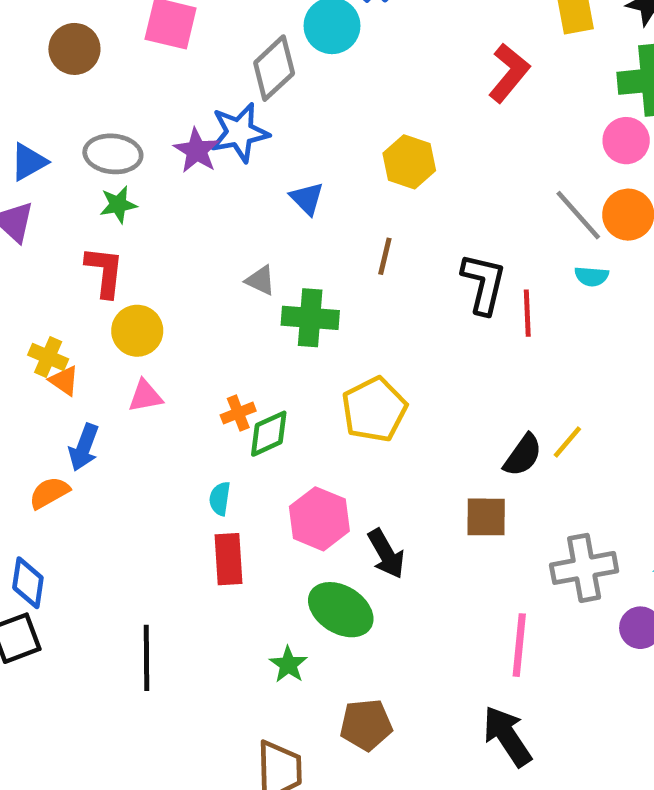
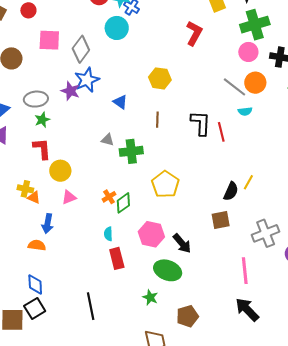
gray diamond: (274, 68) -> (81, 49), moved
orange semicircle: (49, 493) -> (37, 245), turned 48

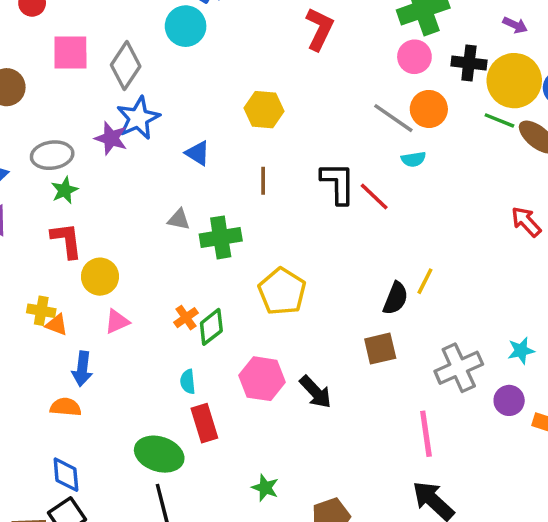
red line: (221, 132) -> (374, 196), turned -30
green ellipse: (168, 270) -> (159, 454), moved

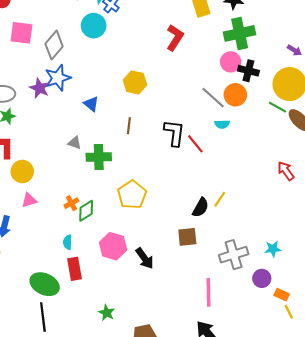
black cross: (469, 63) -> (248, 71), moved

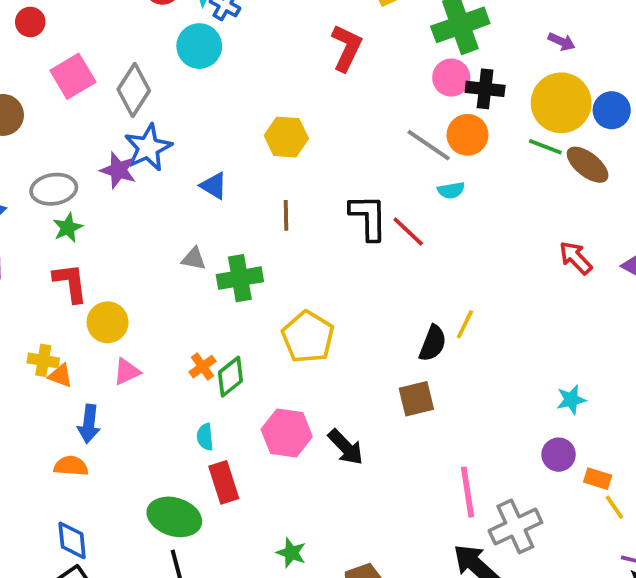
pink square: (21, 33) -> (73, 76), turned -30
gray cross: (234, 255) -> (515, 526), moved

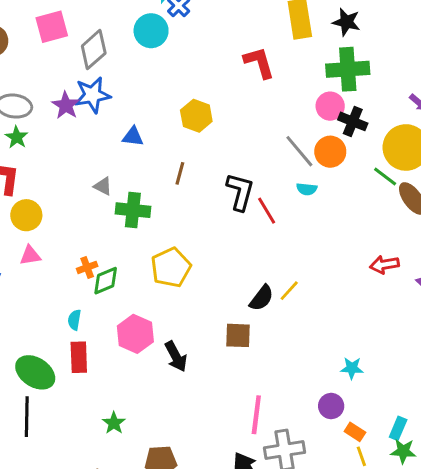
red L-shape: (347, 48) -> (259, 63), turned -57
blue triangle: (214, 186) -> (133, 137), turned -40
green star: (68, 228) -> (17, 137), turned -30
red arrow: (576, 258) -> (384, 265), turned -72

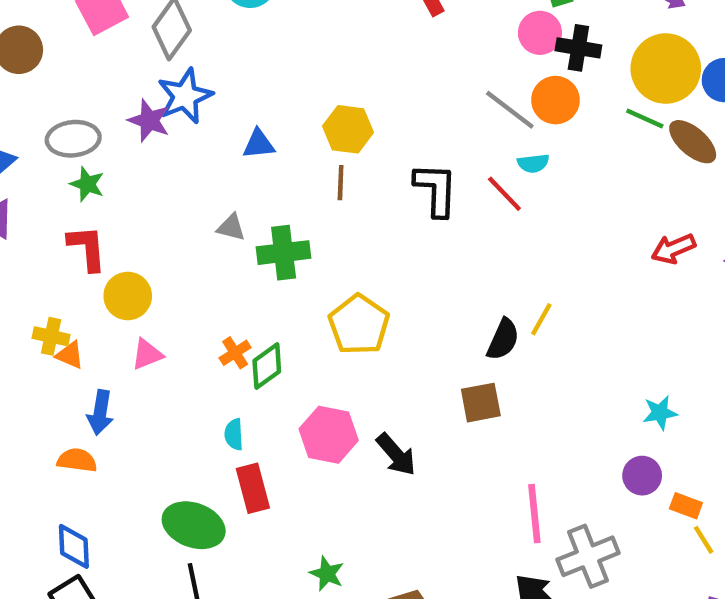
yellow hexagon: (196, 116) -> (348, 129), moved
red line: (267, 211) -> (504, 194), moved

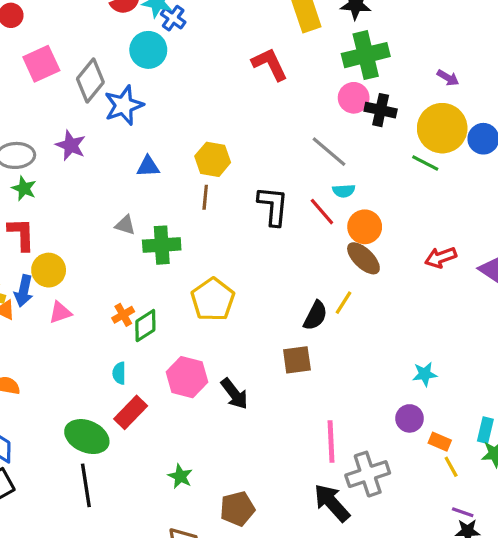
blue star: (185, 96) -> (124, 105), moved
orange circle: (555, 100) -> (365, 227), moved
brown ellipse: (693, 142) -> (363, 258), moved
blue arrow: (100, 412) -> (24, 291), moved
red rectangle: (253, 488) -> (131, 412), turned 56

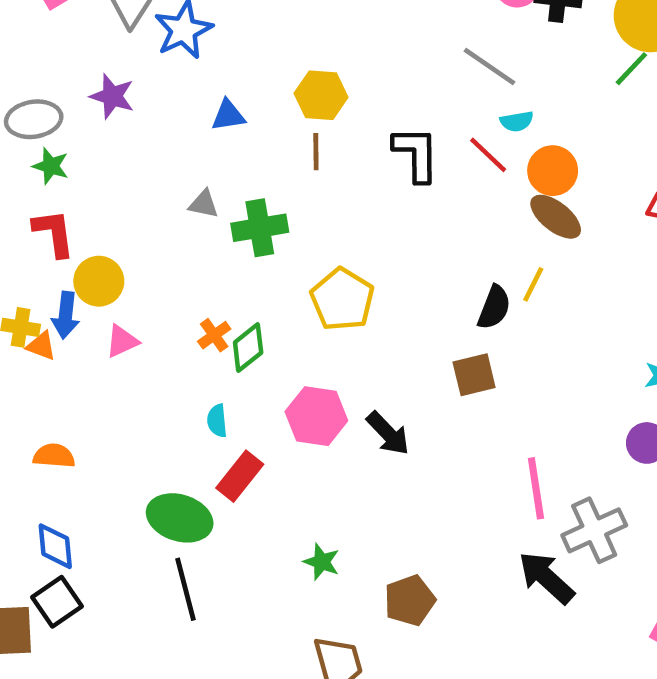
green line: (425, 163) -> (631, 69), turned -68

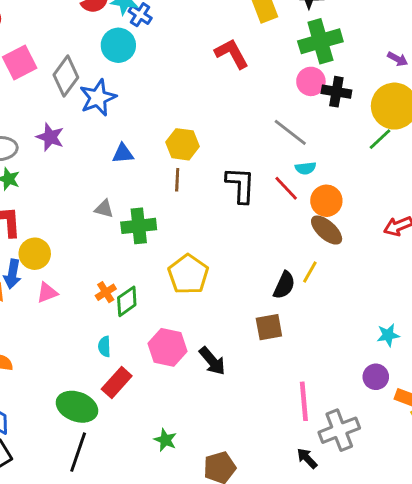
black arrow: (546, 578) -> (307, 458), size x0.6
black line: (186, 589) -> (78, 452), turned 30

